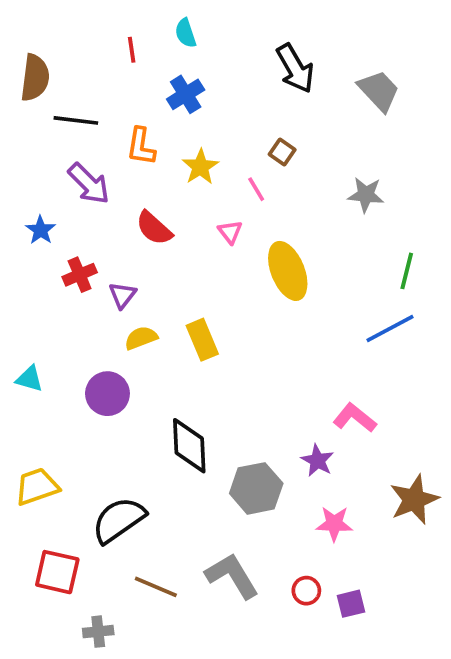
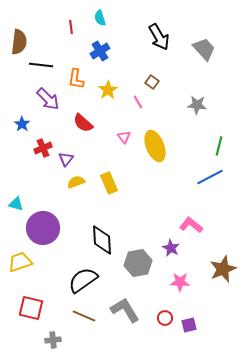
pink triangle: (230, 232) -> (124, 137), moved
purple circle: (107, 394) -> (43, 228), moved, size x1.4
black semicircle: (119, 520) -> (83, 280), moved

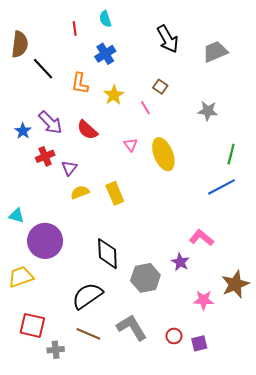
gray trapezoid: (204, 49) -> (215, 52), turned -70
black line: (41, 65) -> (43, 69), turned 40
purple arrow: (48, 99) -> (50, 123), moved
pink star: (180, 282) -> (204, 300), moved
gray cross: (53, 340) -> (56, 350), moved

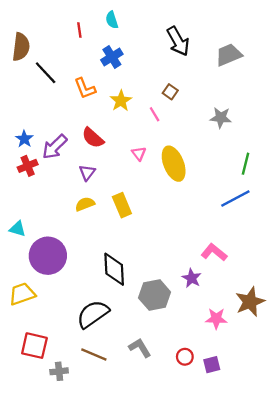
orange L-shape: (80, 83) -> (85, 88), turned -30
purple arrow: (50, 123) -> (55, 147), moved, turned 90
red cross: (45, 156) -> (28, 166), moved
purple triangle: (69, 168) -> (87, 173), moved
gray L-shape: (132, 328) -> (140, 348), size x0.7

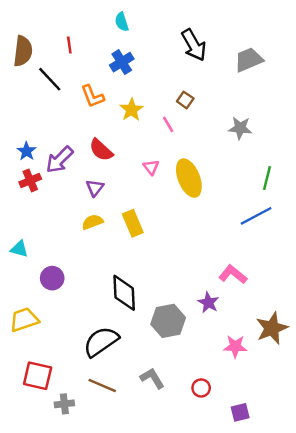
red line: (79, 30) -> (69, 45), moved
purple circle: (48, 256) -> (52, 278), size x0.6
purple square: (212, 365) -> (240, 412), moved

